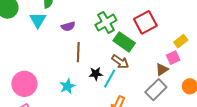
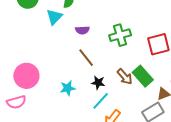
green rectangle: (124, 42) -> (143, 76), moved
brown line: (78, 52) -> (86, 58), turned -54
cyan line: (110, 79) -> (101, 101), moved

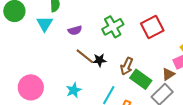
green rectangle: (143, 76) -> (141, 79), moved
brown arrow: (125, 77) -> (127, 66), turned 78
black star: (98, 83) -> (100, 60), moved

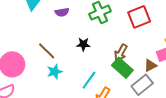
brown line: (85, 56) -> (47, 51), moved
brown arrow: (127, 66) -> (121, 53), moved

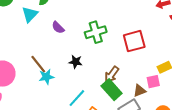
purple semicircle: (62, 12) -> (58, 27), turned 48
cyan star: (55, 72) -> (46, 77), moved

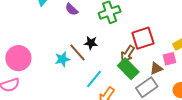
red square: (134, 41) -> (143, 38), moved
brown line: (38, 64) -> (78, 53), moved

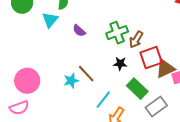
black star: (91, 43) -> (120, 64), moved
brown arrow: (128, 54) -> (136, 40), moved
brown triangle: (156, 68) -> (165, 68), moved, size x1.5

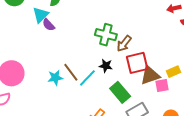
purple semicircle: (79, 31) -> (49, 25), moved
green cross: (117, 33) -> (106, 35), turned 30
cyan line: (103, 100) -> (87, 78), moved

